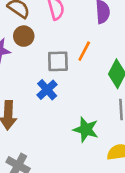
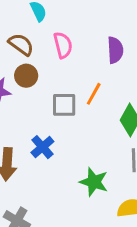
blue cross: (47, 90) -> (42, 147), moved

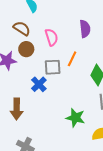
pink semicircle: (63, 45) -> (51, 37), moved
blue cross: (42, 147) -> (39, 84), moved

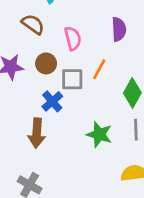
brown circle: (26, 49) -> (46, 63), moved
brown arrow: (17, 109) -> (37, 133), moved
green star: (75, 118) -> (99, 134), moved

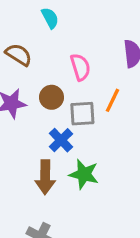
brown semicircle: (33, 24) -> (19, 55), moved
green star: (99, 134) -> (84, 174), moved

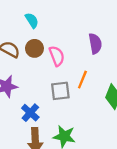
brown circle: (51, 97) -> (34, 48), moved
blue cross: (61, 140) -> (30, 113), moved

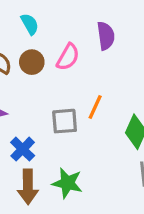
purple semicircle: (95, 44) -> (106, 36), moved
pink semicircle: (57, 56) -> (68, 57), moved, turned 48

